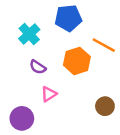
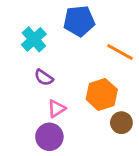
orange hexagon: (77, 61) -> (102, 94), moved
purple circle: (22, 118) -> (49, 137), moved

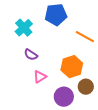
purple circle: (49, 137) -> (64, 97), moved

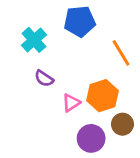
orange line: (85, 37) -> (121, 53), turned 30
pink triangle: (40, 77) -> (71, 103), moved

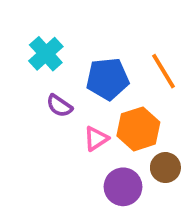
blue pentagon: (80, 21) -> (108, 79), moved

